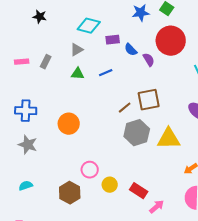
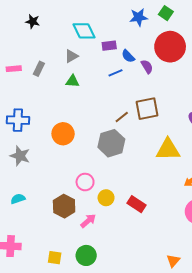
cyan diamond: (89, 26) -> (84, 31), turned 50
blue line: (106, 73) -> (115, 73), moved
gray hexagon: (137, 133) -> (111, 143), moved
pink arrow: (157, 207) -> (88, 221), moved

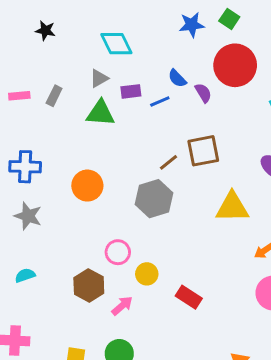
purple rectangle: (109, 46) -> (131, 91), moved
green triangle: (72, 81) -> (100, 113), size x1.5
red rectangle: (136, 204) -> (189, 297), moved

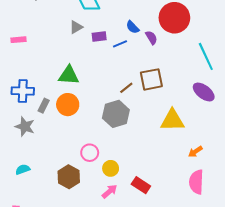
gray rectangle: (54, 96) -> (44, 106), moved
green triangle: (100, 113) -> (69, 75), moved
pink arrow: (122, 306) -> (110, 191), moved

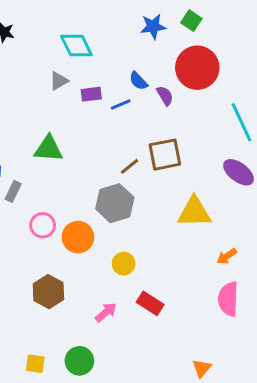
orange circle: (68, 105) -> (78, 237), moved
pink circle: (90, 153) -> (43, 225), moved
yellow circle: (111, 168) -> (124, 264), moved

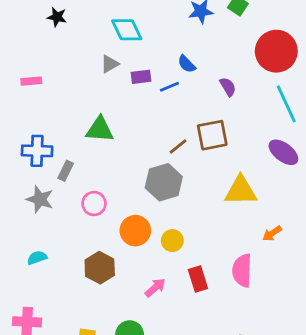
red circle: (197, 68) -> (276, 51), moved
purple semicircle: (165, 96) -> (228, 87), moved
orange circle: (78, 237) -> (135, 231), moved
pink semicircle: (228, 299) -> (242, 270), moved
red rectangle: (150, 303) -> (198, 279), turned 40

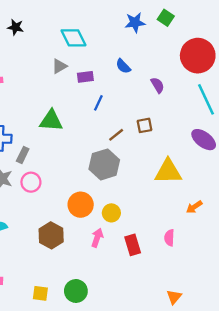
blue line: (169, 87) -> (98, 103), moved, turned -42
brown square: (212, 135) -> (144, 125), size x0.6
pink circle: (94, 204) -> (31, 182), moved
pink semicircle: (242, 270) -> (169, 238), size x0.6
pink arrow: (155, 288) -> (97, 238), moved, turned -30

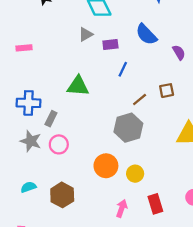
blue semicircle: (123, 66) -> (146, 34), size x1.5
brown hexagon: (51, 235) -> (62, 195), moved
pink arrow: (97, 238) -> (122, 208), moved

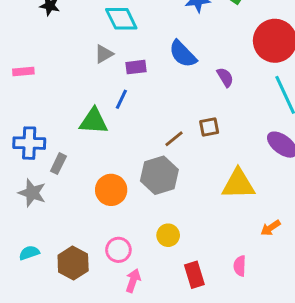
blue line: (123, 69) -> (121, 99), moved
pink circle: (59, 144) -> (118, 250), moved
orange circle: (106, 166) -> (111, 190), moved
pink arrow: (122, 208) -> (133, 281), moved

